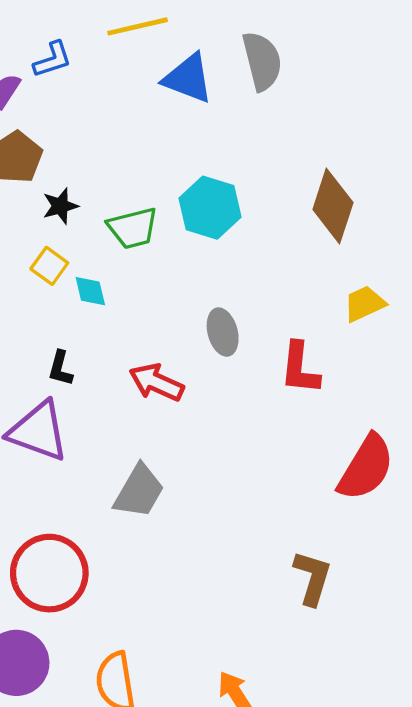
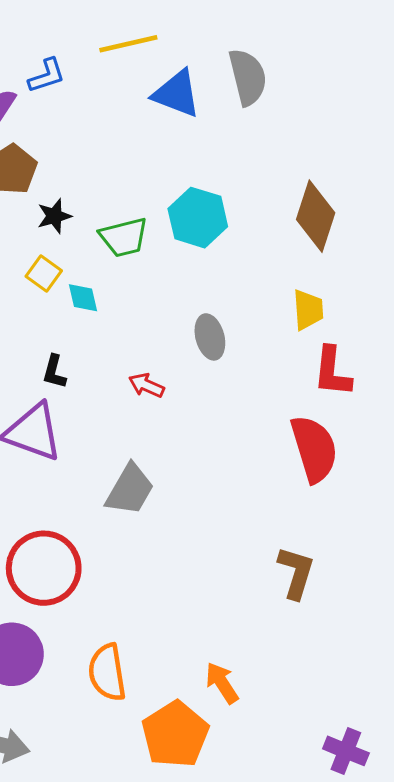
yellow trapezoid: (364, 304) -> (308, 310), moved, turned 111
red L-shape: (300, 368) -> (332, 372), moved
red arrow: (156, 382) -> (146, 385), size x0.7
red semicircle: (366, 468) -> (314, 449), moved, turned -48

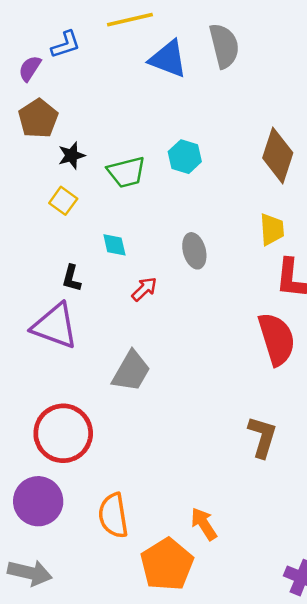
cyan hexagon: (198, 218) -> (185, 157), size x0.7
cyan diamond: (83, 298) -> (114, 245), moved
red arrow: (146, 385) -> (144, 289), turned 112

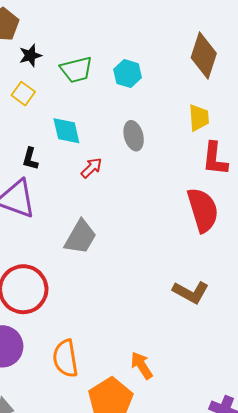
cyan hexagon: (185, 157) -> (128, 74), moved
cyan diamond: (114, 245) -> (66, 131), size x1.4
brown L-shape: (262, 437) -> (191, 292), turned 102

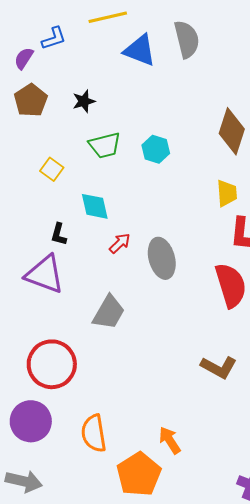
black star: (30, 55) -> (84, 101), moved
gray ellipse: (134, 136) -> (162, 258), moved, size x1.4

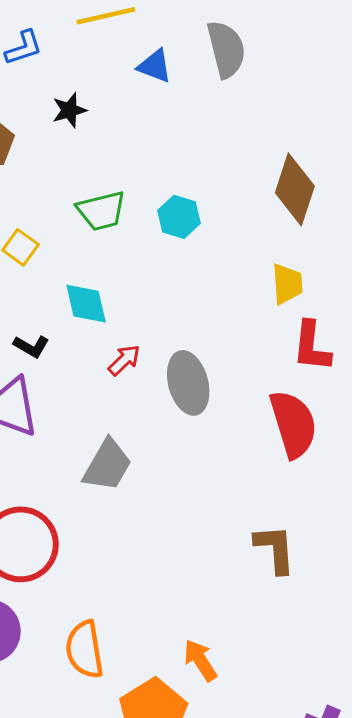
blue triangle: (140, 50) -> (155, 66), size x0.7
black star: (84, 101) -> (69, 110), moved
black L-shape: (59, 234) -> (31, 346), turned -75
brown L-shape: (219, 367) -> (275, 549), turned -123

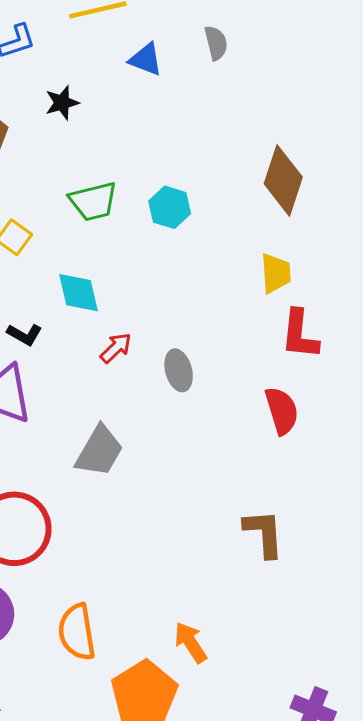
gray semicircle: (226, 49) -> (216, 43), size x0.6
gray ellipse: (188, 383) -> (179, 370), size x0.7
red semicircle: (293, 424) -> (282, 411), size x0.7

